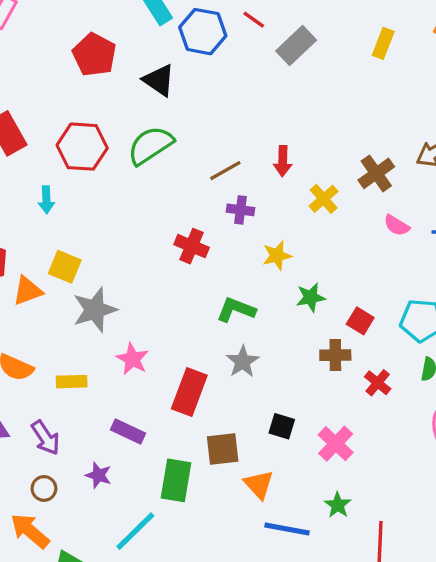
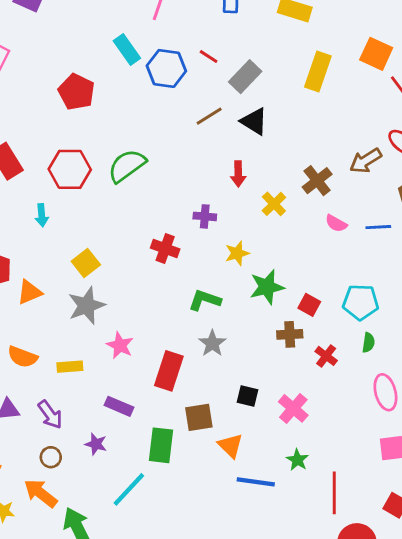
yellow rectangle: (383, 43) -> (318, 72), size x1.5
black triangle: (159, 80) -> (254, 121), moved
brown line: (225, 171) -> (209, 116), moved
yellow square: (65, 267) -> (86, 263), moved, turned 32
green star: (311, 297) -> (267, 287), size x1.4

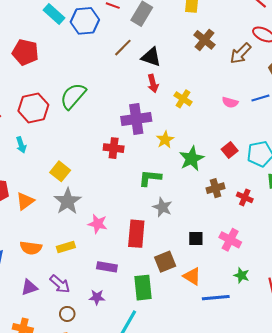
black triangle: (254, 121) -> (151, 57), moved
brown cross: (317, 181) -> (204, 40), moved
purple cross: (205, 216) -> (136, 119), size x1.8
red square: (309, 305) -> (230, 150), moved, turned 35

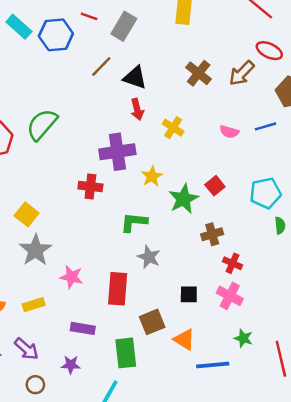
brown cross: (204, 40) -> (199, 73), moved
red square: (230, 150) -> (215, 186), moved
red cross: (245, 197) -> (232, 263), moved

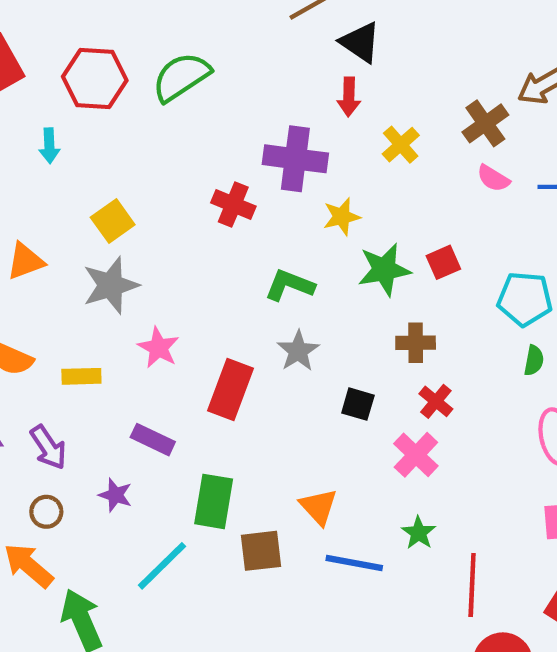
brown cross: (199, 73) -> (485, 123), moved
black square: (189, 294) -> (358, 404), moved
brown square: (152, 322) -> (261, 551), moved

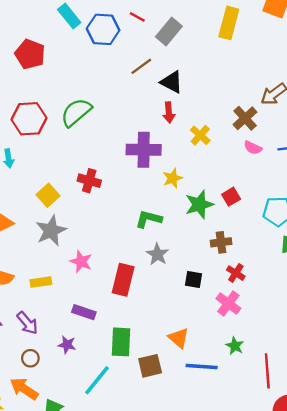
red cross: (233, 204) -> (89, 181), moved

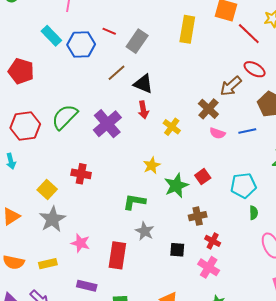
purple cross: (144, 150) -> (107, 124), moved, turned -36

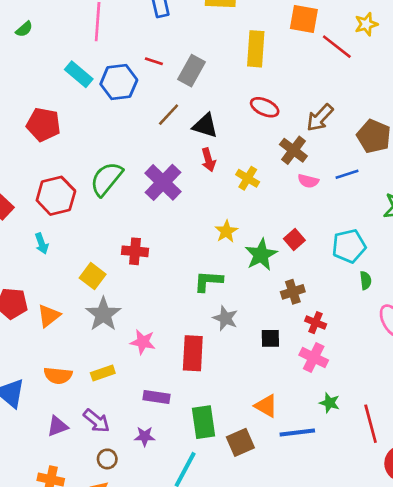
red ellipse: (255, 69) -> (265, 107), moved

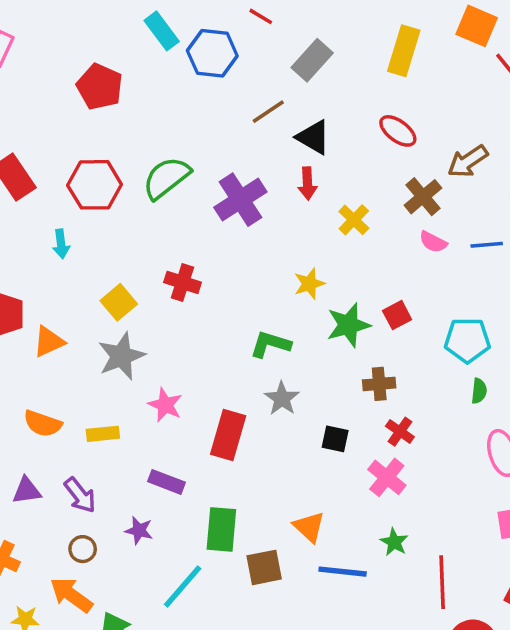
red line: (154, 61) -> (261, 16), moved

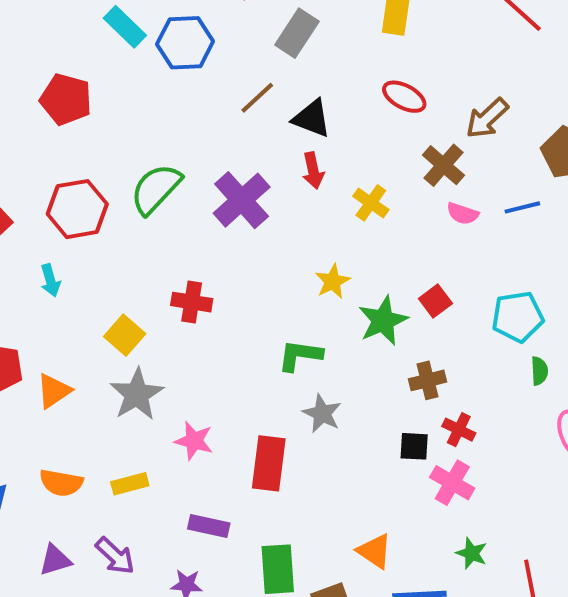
black square: (335, 439) -> (414, 446), moved

